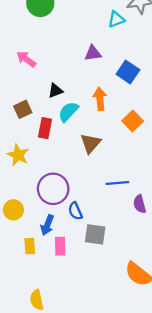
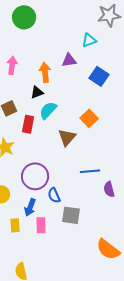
cyan triangle: (116, 19) -> (89, 40), moved
pink arrow: (26, 59) -> (12, 65), turned 60
orange arrow: (100, 99) -> (45, 72), moved
orange square: (133, 121) -> (89, 118), moved

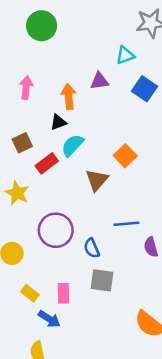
blue square: (99, 76) -> (144, 89), moved
red rectangle: (28, 124) -> (47, 163), turned 42
blue semicircle: (54, 195) -> (92, 248), moved
blue arrow: (30, 207) -> (49, 319), moved, turned -78
yellow rectangle: (15, 225) -> (30, 293), turned -48

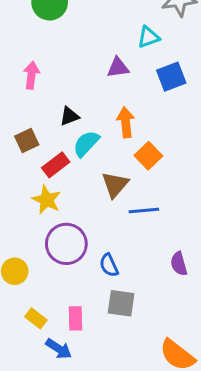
blue square: (144, 89) -> (171, 77), turned 35
orange arrow: (69, 96) -> (126, 122), moved
yellow star: (17, 193) -> (47, 200), moved
blue line: (126, 224) -> (144, 210), moved

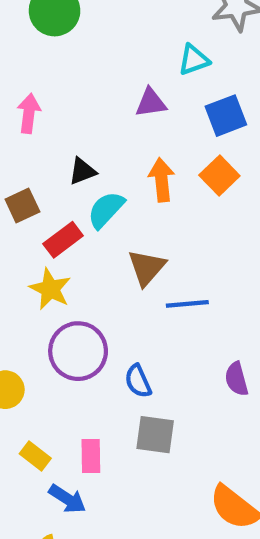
orange square: (148, 156) -> (219, 175), moved

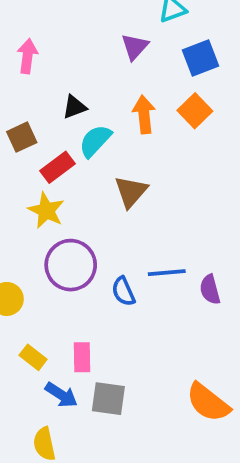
purple triangle: (151, 103) -> (135, 47), turned -40
blue line: (187, 304) -> (167, 273), moved
gray square: (155, 435) -> (108, 399), moved

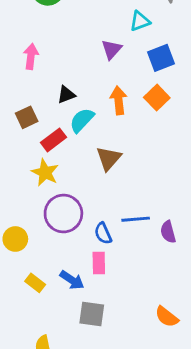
pink rectangle: (82, 357) -> (99, 263), moved
blue arrow: (61, 395) -> (72, 280), moved
orange semicircle: (208, 402) -> (167, 317), size x0.7

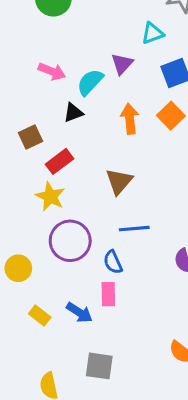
pink arrow: (31, 56) -> (52, 71), moved, turned 105
cyan semicircle: (82, 120) -> (90, 82), moved
blue line: (136, 219) -> (134, 229), moved
gray square: (92, 314) -> (99, 366), moved

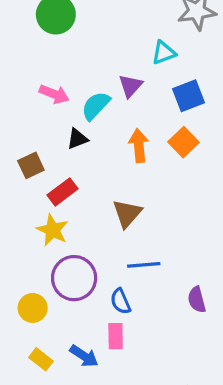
yellow circle: (18, 268) -> (33, 308), moved

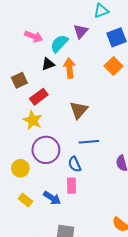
orange arrow: (139, 145) -> (69, 68), moved

